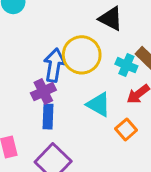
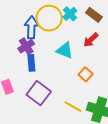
cyan cross: (126, 65) -> (70, 14), moved, turned 32
orange square: (126, 129) -> (86, 74), moved

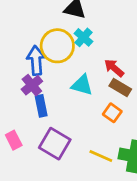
brown rectangle: (94, 15) -> (120, 88), moved
red arrow: (91, 40) -> (114, 68), turned 91

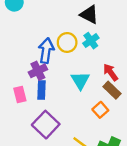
yellow circle: (57, 46) -> (67, 42), size x0.7
cyan triangle: (82, 85) -> (80, 80), turned 30
pink rectangle: (14, 140) -> (20, 94), moved

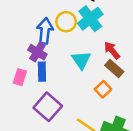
cyan cross: (91, 41) -> (90, 19), size x1.5
purple cross: (38, 71) -> (37, 52), turned -30
pink rectangle: (20, 94) -> (20, 77), turned 35

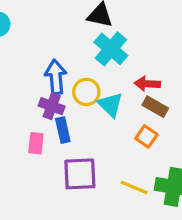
yellow circle: (66, 22) -> (86, 92), moved
red arrow: (112, 50) -> (147, 84), turned -36
purple square: (48, 107) -> (80, 174), turned -32

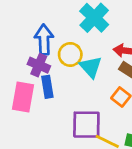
pink rectangle: (36, 143) -> (23, 97), size x1.5
purple square: (80, 174) -> (86, 125), moved

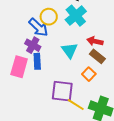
blue arrow: (44, 40) -> (38, 27), turned 130
yellow circle: (70, 54) -> (49, 17), moved

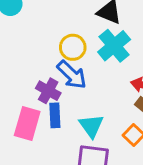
blue arrow: (38, 27) -> (72, 75), moved
cyan triangle: (70, 50) -> (91, 126), moved

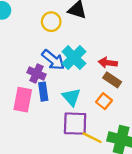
cyan cross: (114, 46) -> (74, 58), moved
yellow circle: (73, 47) -> (51, 22), moved

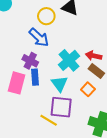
cyan cross: (74, 58) -> (69, 60), moved
blue arrow: (53, 60) -> (39, 37), moved
yellow line: (92, 138) -> (49, 120), moved

